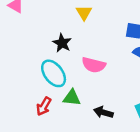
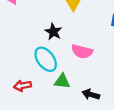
red arrow: (44, 106) -> (23, 86), moved, turned 49

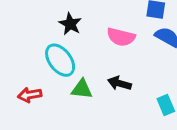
pink semicircle: (82, 52) -> (121, 37), moved
black arrow: (91, 94) -> (119, 83), moved

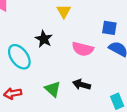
cyan ellipse: (60, 60) -> (19, 57), moved
green triangle: (82, 89) -> (53, 89), turned 36

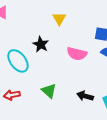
black arrow: (82, 85) -> (85, 96), moved

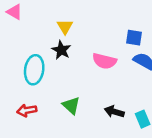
yellow triangle: (59, 19) -> (65, 27), moved
cyan ellipse: (18, 61) -> (34, 70), turned 45

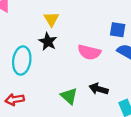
green triangle: (71, 105) -> (69, 96), moved
black arrow: (114, 112) -> (99, 89), moved

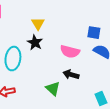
black arrow: (99, 89) -> (71, 75), moved

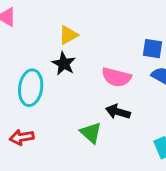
yellow triangle: (38, 24) -> (68, 35), turned 32

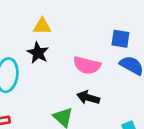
yellow triangle: (68, 35) -> (42, 26), turned 30

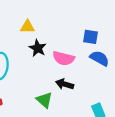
black star: (38, 53) -> (38, 48), moved

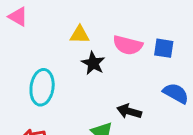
pink semicircle: (64, 58) -> (128, 45), moved
blue semicircle: (99, 58) -> (176, 93), moved

